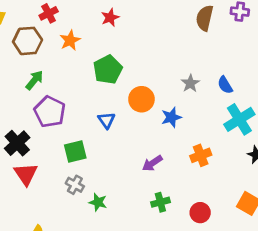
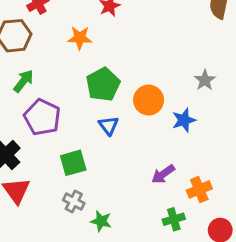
orange star: (70, 40) -> (80, 38), moved, turned 30
green pentagon: (108, 70) -> (103, 84), moved
orange cross: (201, 155) -> (199, 189), moved

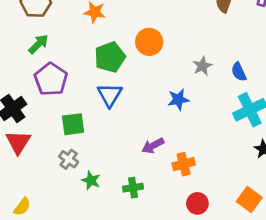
orange circle: (149, 100) -> (149, 42), moved
blue triangle: (109, 126) -> (110, 95), size x1.4
green cross: (174, 219) -> (133, 188), moved

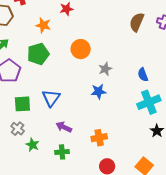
green pentagon: (110, 57) -> (38, 54), moved
gray star: (202, 66) -> (105, 69), moved
blue triangle: (110, 95) -> (51, 98), moved
purple arrow: (153, 146) -> (64, 127), moved, turned 49

